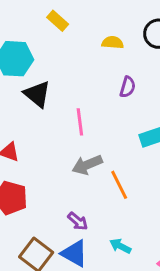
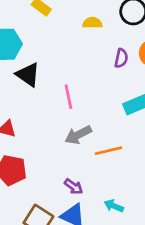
purple semicircle: (128, 87) -> (121, 58), moved
orange line: (119, 185) -> (108, 151), turned -72

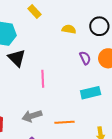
purple semicircle: (121, 58) -> (85, 58), turned -48
gray arrow: (78, 135) -> (32, 116), moved

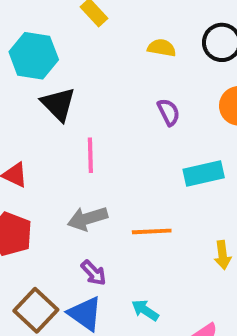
purple semicircle: (85, 58) -> (169, 112), moved
pink line: (43, 79) -> (90, 155), moved

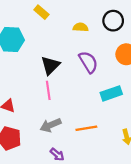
black triangle: (58, 104) -> (50, 65), moved, turned 36
purple semicircle: (169, 112) -> (88, 62), size x1.5

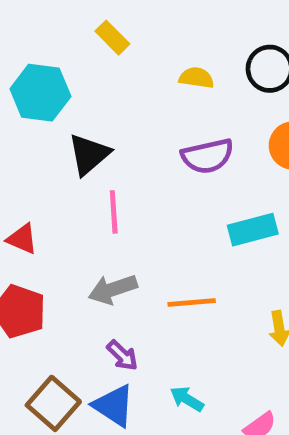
purple semicircle: (88, 62) -> (207, 156), turned 105
black triangle: (50, 65) -> (89, 154), moved

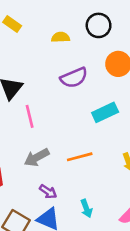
cyan arrow: (187, 399) -> (86, 208), turned -132

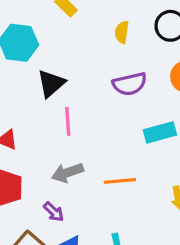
yellow semicircle: (61, 37) -> (122, 32), turned -90
purple arrow: (48, 192) -> (54, 212), moved

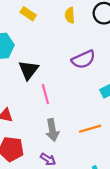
yellow semicircle: (122, 32) -> (70, 15), moved
gray arrow: (67, 173) -> (52, 130), turned -70

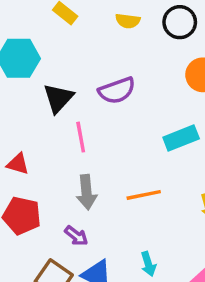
yellow semicircle: (70, 15) -> (128, 21), turned -84
purple semicircle: (83, 59) -> (117, 91), moved

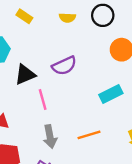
black triangle: (58, 98) -> (25, 74), turned 30

